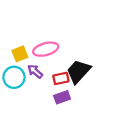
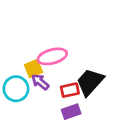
yellow square: (20, 54) -> (33, 69), moved

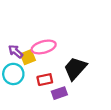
purple arrow: (40, 82) -> (16, 51), moved
red rectangle: (70, 90) -> (45, 80), moved

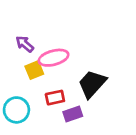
purple arrow: (16, 51) -> (25, 44), moved
cyan circle: (13, 74) -> (16, 110), moved

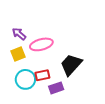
yellow square: (34, 70) -> (18, 54), moved
cyan circle: (16, 110) -> (25, 79), moved

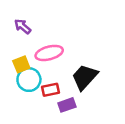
purple arrow: (19, 34) -> (23, 26), moved
cyan circle: (25, 79) -> (29, 80), moved

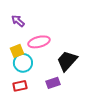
red rectangle: (50, 90) -> (20, 86), moved

